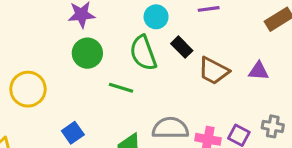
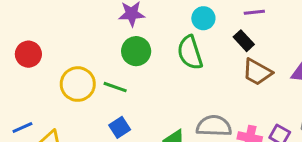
black rectangle: (182, 47) -> (244, 41), moved
green line: (121, 88) -> (115, 87), moved

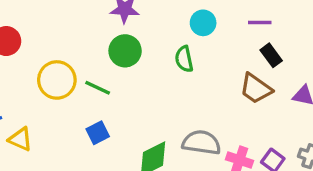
black rectangle: (244, 41) -> (271, 55), moved
green semicircle: (190, 53) -> (184, 59), size x0.7

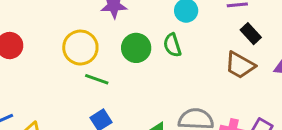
green circle: (125, 51) -> (136, 48), moved
yellow circle: (57, 80) -> (80, 48), moved

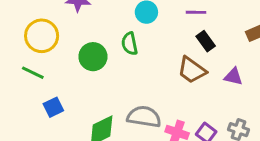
green circle: (136, 48) -> (93, 57), moved
green line: (97, 79) -> (33, 73), moved

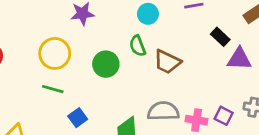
black rectangle: (206, 41) -> (220, 37), moved
brown trapezoid: (192, 70) -> (167, 62), moved
purple triangle: (233, 77) -> (239, 59), size x1.4

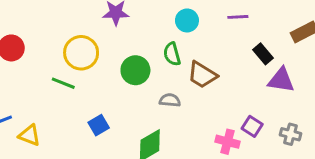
green line: (53, 89) -> (63, 83), moved
gray semicircle: (163, 111) -> (170, 100), moved, size x0.6
purple square: (224, 116) -> (252, 126), moved

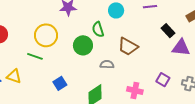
green semicircle: (172, 54) -> (98, 29), moved
yellow triangle: (29, 135) -> (14, 76), moved
pink cross: (227, 142) -> (135, 91), moved

